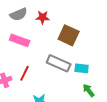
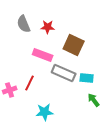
gray semicircle: (19, 14) -> (24, 24), turned 90
pink rectangle: (20, 40) -> (43, 55), moved

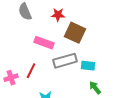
red star: (48, 27) -> (58, 15), moved
gray rectangle: (64, 73) -> (65, 61), turned -40

